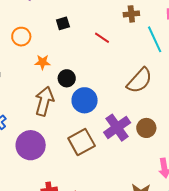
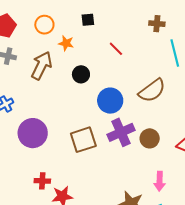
red line: (102, 38) -> (116, 49), moved
orange star: (43, 62) -> (66, 43), moved
blue circle: (85, 100) -> (110, 101), moved
brown arrow: (44, 101) -> (42, 66), moved

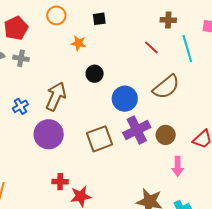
orange circle: (44, 25) -> (56, 15), moved
red line: (116, 49) -> (151, 47), moved
brown arrow: (42, 66) -> (56, 96), moved
pink arrow: (160, 181) -> (178, 166), moved

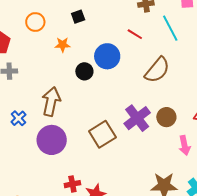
blue circle: (125, 99) -> (107, 56), moved

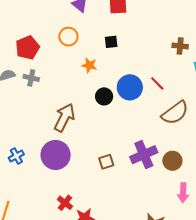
red line: (135, 34) -> (157, 83), moved
blue cross: (18, 118) -> (16, 156), moved
brown square: (102, 134) -> (106, 162), size x0.6
red cross: (72, 184) -> (65, 203), turned 35

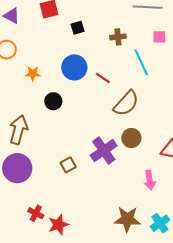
black square: (111, 42) -> (78, 28), moved
blue circle: (130, 87) -> (74, 67), moved
brown circle: (172, 161) -> (131, 138), moved

